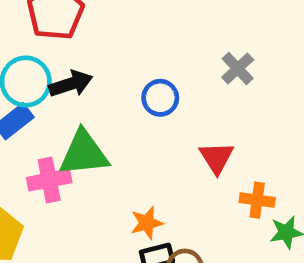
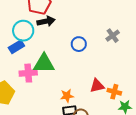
black arrow: (71, 84) -> (46, 21), moved
red triangle: (217, 158) -> (97, 86), moved, turned 42

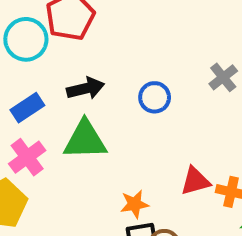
black arrow: (46, 21) -> (86, 88), moved
cyan circle: (23, 31) -> (26, 39), moved
pink cross: (28, 73) -> (27, 157), moved, turned -30

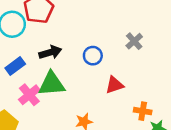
pink cross: (27, 157) -> (29, 95), moved
red triangle: (195, 181) -> (114, 85), moved

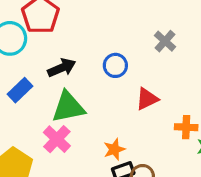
pink cross: (29, 95) -> (57, 139), moved

